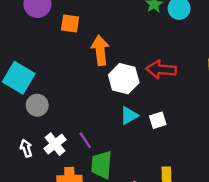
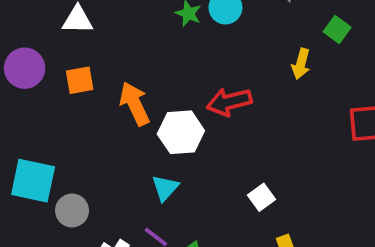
cyan triangle: (129, 115) -> (165, 188), moved
white square: (158, 120) -> (262, 197), moved

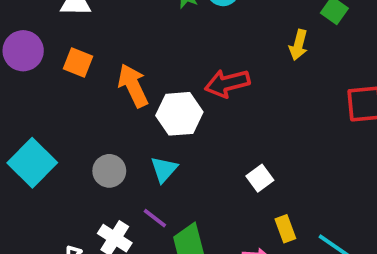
orange square: (80, 80) -> (78, 62), turned 32
cyan square: (33, 181) -> (32, 163), turned 33
gray circle: (72, 210) -> (109, 171), moved

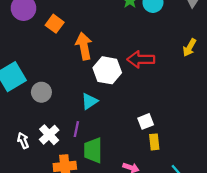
gray circle: (109, 171) -> (41, 92), moved
purple line: (155, 218) -> (76, 129), turned 49
yellow rectangle: (285, 229) -> (154, 142), moved

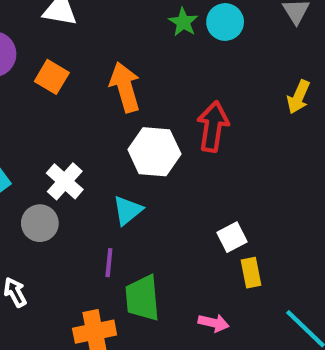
orange arrow: (84, 46) -> (125, 87), moved
red arrow: (141, 59) -> (213, 126), turned 104
gray circle: (41, 92) -> (40, 223), moved
white cross: (49, 135) -> (65, 181), moved

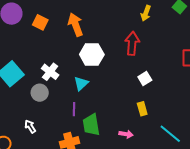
yellow arrow: (298, 97) -> (146, 13), moved
red arrow: (213, 126) -> (132, 43), moved
white square: (232, 237) -> (145, 79), moved

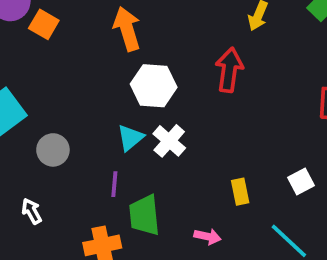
orange square: (40, 22) -> (44, 24), moved
white cross: (50, 72) -> (169, 141), moved
white square: (145, 79) -> (301, 182), moved

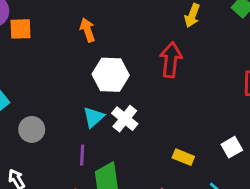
orange square: (44, 24) -> (21, 29), turned -30
orange arrow: (127, 29) -> (87, 30), size x0.7
yellow rectangle: (240, 192) -> (183, 157), turned -54

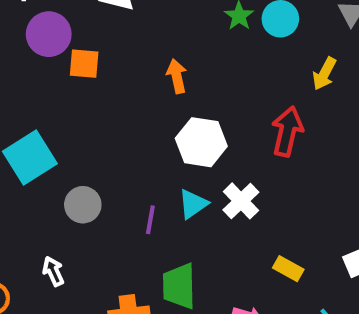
cyan triangle: (94, 117) -> (193, 204), moved
white cross: (125, 119) -> (241, 201), moved
purple line: (82, 155) -> (150, 220), moved

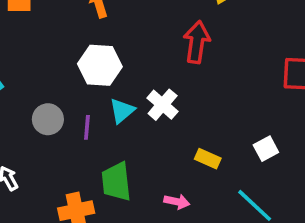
white hexagon: (201, 142) -> (100, 65), moved
gray circle: (83, 205) -> (48, 119), moved

